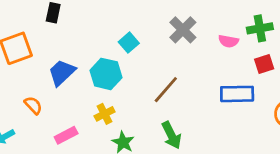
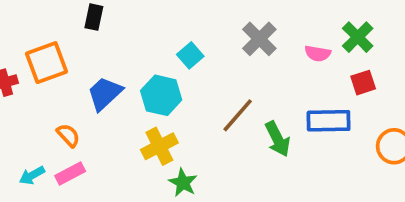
green cross: (260, 28) -> (358, 37), turned -35
yellow cross: (105, 114) -> (159, 146), size x1.4
pink rectangle: (66, 135) -> (70, 174), moved
green arrow: (171, 135) -> (278, 139), moved

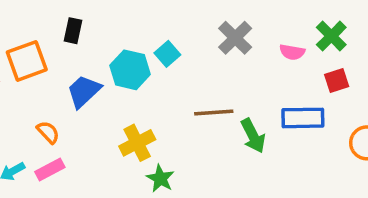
black rectangle: (94, 17) -> (73, 31), moved
cyan hexagon: (161, 95) -> (130, 70), moved
brown line: (238, 115) -> (214, 113), turned 45

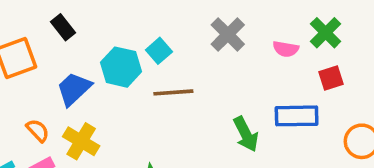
black rectangle: (73, 31) -> (63, 27), turned -50
brown line: (214, 113) -> (173, 92), moved
yellow cross: (137, 143) -> (81, 141), moved, turned -32

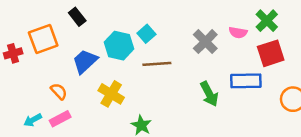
gray cross: (228, 34) -> (205, 42), moved
red square: (331, 78) -> (271, 53), size x1.5
yellow cross: (81, 141) -> (111, 94), moved

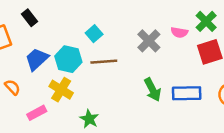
cyan hexagon: (119, 46) -> (68, 59), moved
blue rectangle: (246, 81) -> (187, 93), moved
pink rectangle: (60, 119) -> (37, 113), moved

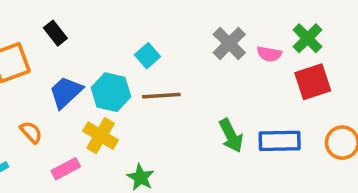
gray cross: (149, 41) -> (229, 43), moved

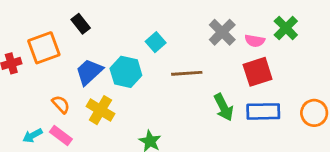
red square: (313, 82) -> (258, 72), moved
brown line: (161, 96) -> (187, 73), moved
yellow cross: (101, 136) -> (100, 110), moved
pink rectangle: (66, 169) -> (61, 136), moved, turned 65

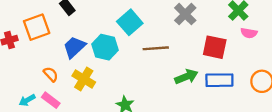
pink semicircle: (255, 41) -> (249, 33), moved
cyan square: (156, 42) -> (130, 22), size x1.5
red square: (258, 72) -> (215, 47), turned 30
green arrow: (224, 107) -> (186, 77), turned -85

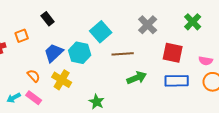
orange square: (37, 27) -> (22, 36), size x0.6
pink semicircle: (249, 33) -> (206, 61), moved
green arrow: (186, 77) -> (137, 78), moved

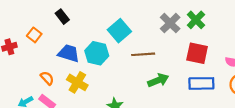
green cross: (193, 22) -> (196, 20), moved
orange square: (22, 36) -> (34, 35), turned -32
blue trapezoid: (54, 53) -> (69, 53), turned 60

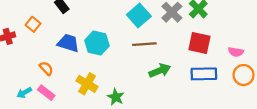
cyan square: (119, 31) -> (139, 15), moved
yellow cross: (77, 82) -> (87, 84), moved

